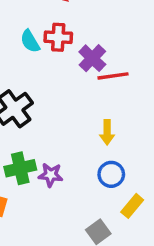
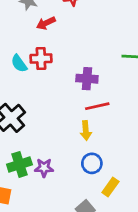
purple cross: (92, 58) -> (87, 79), moved, turned -35
red line: (113, 76) -> (97, 106), moved

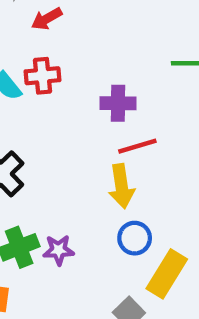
yellow arrow: (86, 130) -> (121, 186), size x1.4
yellow rectangle: (110, 187) -> (167, 274), size x1.5

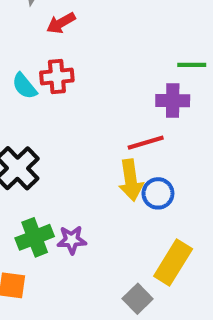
purple cross: (118, 103) -> (173, 101), moved
blue circle: (135, 238) -> (158, 193), moved

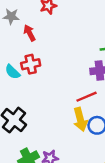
red arrow: (61, 23) -> (29, 33), turned 98

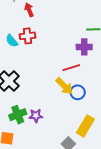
yellow arrow: (80, 119) -> (64, 86), turned -36

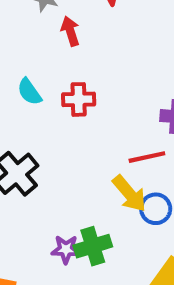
red cross: (28, 36) -> (79, 99), moved
green cross: (18, 115) -> (93, 246), moved

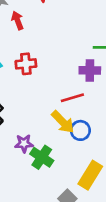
green cross: (93, 246) -> (42, 157), turned -35
purple star: (66, 249) -> (24, 143), moved

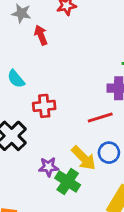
red cross: (26, 64) -> (44, 106), moved
yellow arrow: (63, 122) -> (84, 158), moved

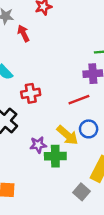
green cross: (68, 182) -> (55, 156), turned -30

